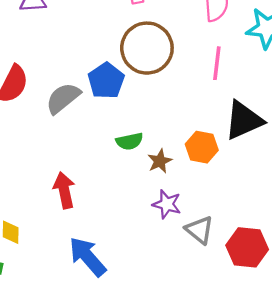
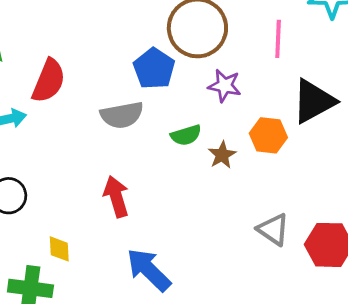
gray semicircle: (63, 98) -> (122, 115), moved, turned -147
purple star: (167, 204) -> (225, 86), moved

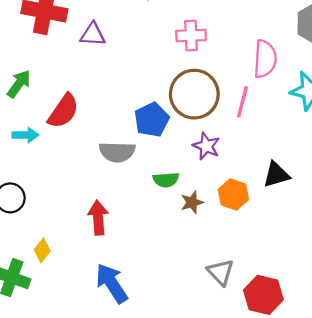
pink line: (278, 39) -> (242, 102), moved
black triangle: (314, 101) -> (276, 175), size x0.7
yellow diamond: (59, 249) -> (42, 250), turned 30

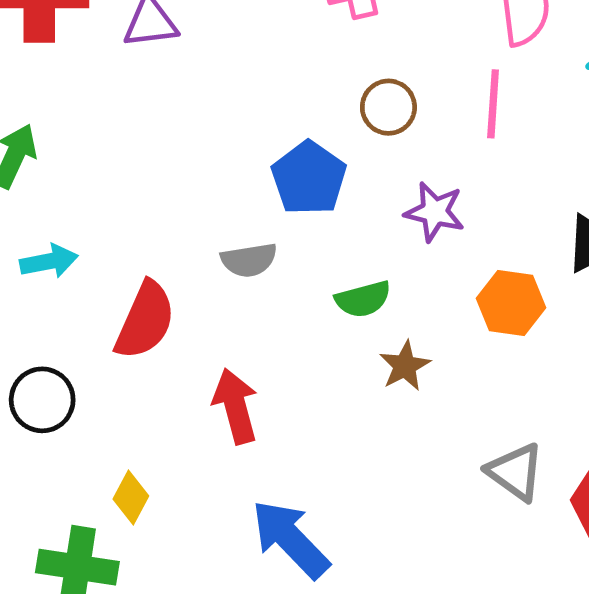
brown circle: (194, 94) -> (388, 107), size x0.5
red semicircle: (63, 111) -> (145, 320), moved
gray semicircle: (117, 152) -> (249, 260), size x0.7
brown star: (192, 202) -> (405, 366), moved

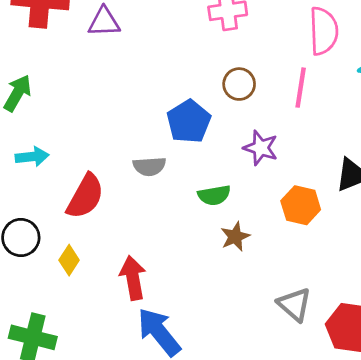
red arrow: (235, 406) -> (133, 278), moved
yellow diamond: (131, 498) -> (69, 260), moved

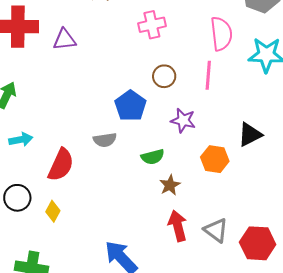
red arrow: (133, 278) -> (178, 226), moved

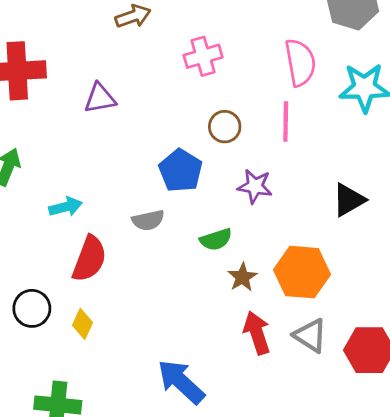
purple triangle: (64, 40) -> (100, 98), moved
cyan arrow: (21, 140) -> (66, 207), moved
orange hexagon: (215, 159) -> (302, 272), moved, size x1.4

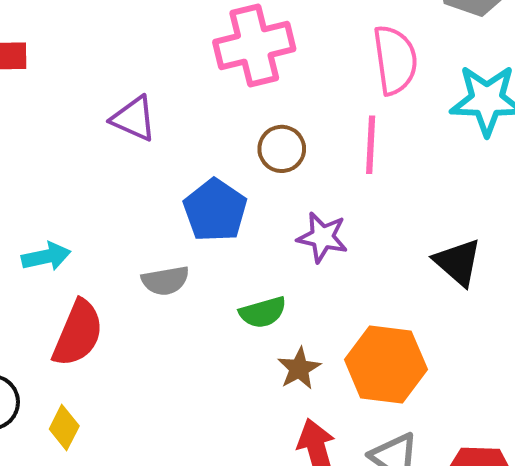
pink cross: (203, 56) -> (254, 45), size x1.4
purple triangle: (100, 98) -> (134, 119), moved, turned 32
black triangle: (349, 200) -> (458, 262), turned -51

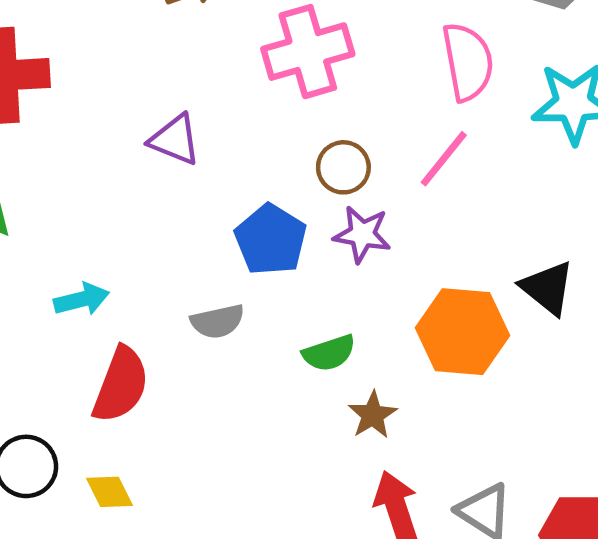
pink line: (371, 145) -> (444, 159), turned 38
purple star: (322, 237) -> (362, 234), moved
orange hexagon: (386, 364) -> (462, 332), moved
yellow diamond: (64, 427) -> (109, 492), turned -51

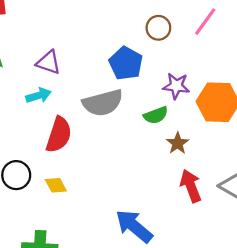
purple triangle: (175, 140) -> (49, 62), moved
purple star: (362, 234) -> (176, 86), moved
gray semicircle: (217, 321) -> (103, 103), size x1.6

